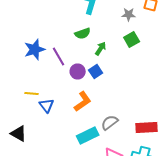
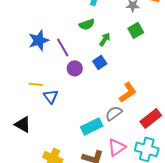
purple circle: (78, 72) -> (75, 68), moved
orange L-shape: (83, 102) -> (128, 92), moved
red rectangle: (147, 128) -> (151, 118), turned -35

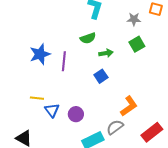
green arrow: (105, 39) -> (106, 53), turned 48
purple line: (63, 47) -> (64, 61), turned 36
purple circle: (75, 68) -> (76, 114), moved

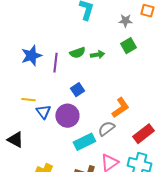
green semicircle: (88, 38) -> (77, 53), moved
blue square: (101, 76) -> (77, 90), moved
purple circle: (76, 114) -> (67, 116), size x1.5

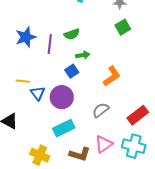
green arrow: (97, 55) -> (83, 55), moved
orange L-shape: (120, 108) -> (112, 76), moved
cyan rectangle: (84, 142) -> (64, 128), moved

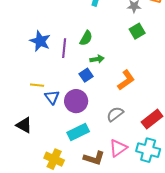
green semicircle: (72, 34) -> (86, 38), turned -42
blue star: (26, 37) -> (40, 41), turned -30

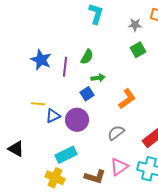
blue triangle: (52, 97) -> (53, 116), turned 42
black triangle: (24, 125) -> (16, 149), moved
cyan rectangle: (78, 132) -> (66, 155), moved

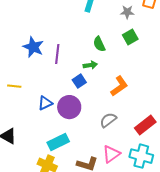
green semicircle: (87, 57) -> (99, 44), moved, turned 126
yellow line: (38, 104) -> (14, 86), moved

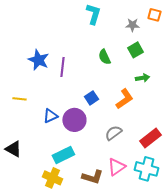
green arrow: (90, 65) -> (142, 78), moved
blue square: (79, 81) -> (91, 98), moved

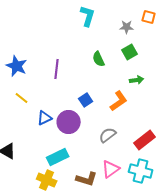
blue star: (38, 60) -> (17, 66), moved
yellow line: (19, 99) -> (22, 98), moved, turned 32

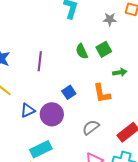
green square: (130, 52) -> (104, 49), moved
orange L-shape: (119, 101) -> (102, 93), turned 115

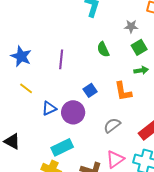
gray star: (110, 19) -> (131, 26), moved
green square: (104, 49) -> (139, 47), moved

